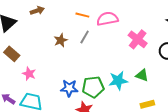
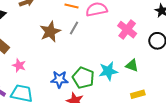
brown star: (61, 40) -> (50, 32), size x1.5
green pentagon: (93, 87) -> (83, 78), turned 30

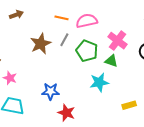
green triangle: (132, 65) -> (111, 61), moved
green pentagon: (83, 78) -> (87, 51), moved

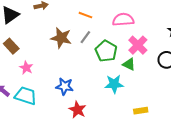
pink semicircle: (87, 21) -> (123, 20), moved
brown star: (41, 44) -> (61, 38), turned 30

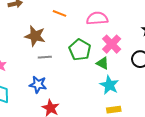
gray line: (85, 37) -> (45, 57), moved, turned 48
cyan star: (114, 84) -> (109, 85), moved, turned 30

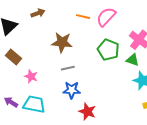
pink semicircle: (97, 18) -> (106, 17), moved, turned -35
gray line: (45, 57) -> (68, 68), moved

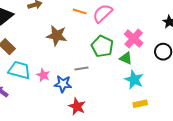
gray line: (68, 68) -> (81, 69), moved
pink star: (31, 76) -> (43, 75), moved
cyan trapezoid: (34, 104) -> (19, 70), moved

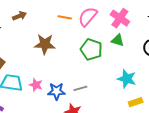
pink cross: (134, 39) -> (120, 18), moved
green triangle: (126, 58) -> (118, 40), moved
gray line: (81, 69) -> (80, 88), moved

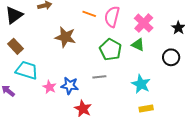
pink semicircle: (88, 17) -> (112, 17), turned -35
pink star: (36, 85) -> (49, 87), moved
gray line: (80, 88) -> (99, 77), moved

